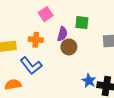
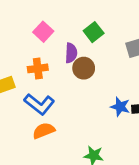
green square: (82, 23) -> (94, 32), turned -32
orange semicircle: (13, 84) -> (44, 131), moved

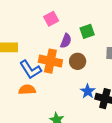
orange cross: (38, 68) -> (50, 61), moved, size x1.5
brown circle: (84, 68) -> (78, 61), moved

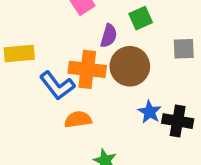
brown circle: (78, 61) -> (130, 66), size x1.5
orange semicircle: (27, 90) -> (78, 119), moved

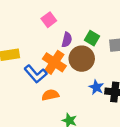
green square: (141, 18) -> (92, 38), moved, turned -32
orange cross: (87, 69) -> (54, 62), turned 30

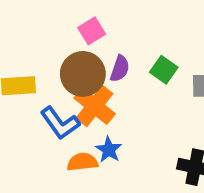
brown circle: (82, 59) -> (83, 74), moved
blue star: (96, 87) -> (109, 150), moved

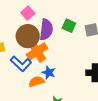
purple semicircle: (120, 69) -> (46, 30), size x1.5
orange cross: (95, 106) -> (37, 51), turned 30

